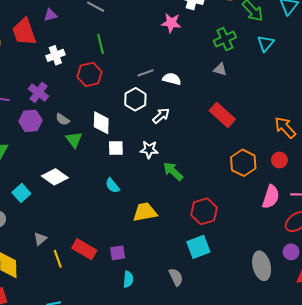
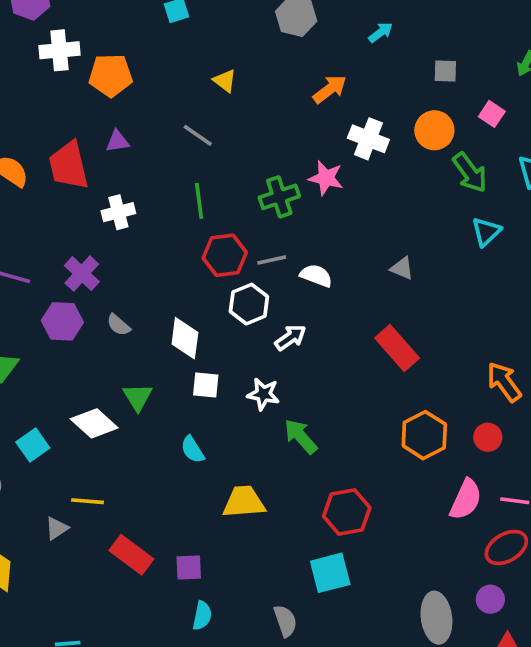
green cross: (225, 39) -> (279, 197), moved
red hexagon: (90, 74) -> (225, 255), moved
green triangle: (74, 140) -> (138, 397), moved
yellow line: (58, 259) -> (87, 501), moved, turned -72

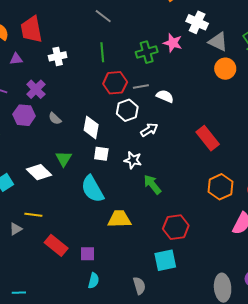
orange circle: (434, 130) -> (225, 69), moved
purple triangle: (117, 141) -> (16, 59), moved
gray triangle: (402, 268) -> (218, 42), moved, size x1.5
cyan semicircle: (193, 450) -> (92, 189), size x1.8

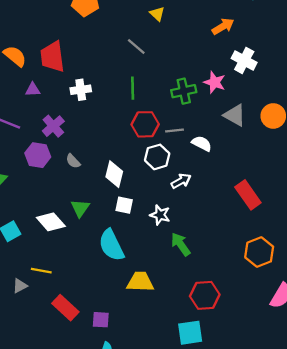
gray triangle: (218, 42) -> (235, 115), moved

